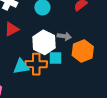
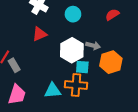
orange cross: (36, 64) -> (76, 85), moved
cyan triangle: (21, 67) -> (53, 91), moved

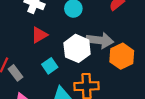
gray arrow: (93, 46) -> (100, 40), size x1.6
cyan square: (82, 67) -> (50, 66), moved, turned -32

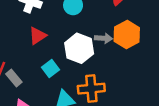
gray arrow: (100, 40) -> (103, 38), size x0.6
orange hexagon: (122, 56) -> (127, 34), moved

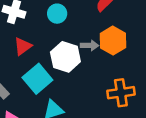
cyan square: (51, 69) -> (37, 79), size x1.6
orange cross: (91, 89) -> (121, 93), moved

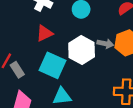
cyan square: (37, 79) -> (53, 65), turned -36

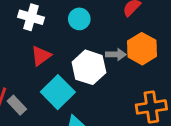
cyan square: (53, 65) -> (58, 92), turned 32

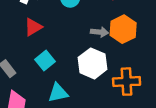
white hexagon: (89, 67) -> (93, 63), moved
cyan square: (58, 92) -> (45, 60), size x0.7

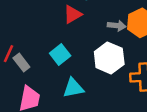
red triangle: (33, 27) -> (73, 14), moved

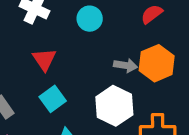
red triangle: (73, 14) -> (44, 59), moved, turned -36

